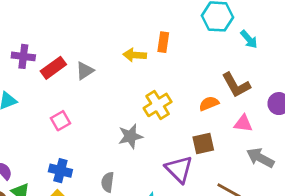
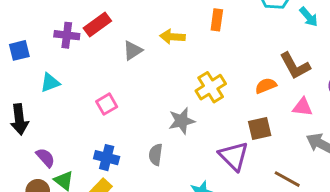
yellow arrow: (135, 55) -> (172, 37), moved
red rectangle: (53, 68) -> (97, 24), moved
gray semicircle: (108, 182) -> (156, 155), moved

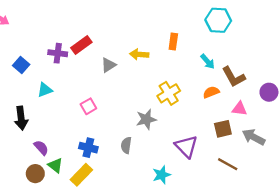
cyan arrow: (309, 17) -> (208, 62), moved
blue square: (19, 50) -> (21, 65), turned -35
brown square: (260, 129) -> (223, 129), moved

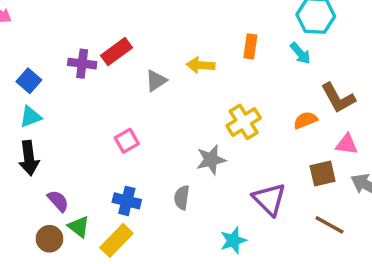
cyan arrow: (208, 62) -> (300, 53), moved
cyan triangle: (45, 90) -> (31, 117), moved

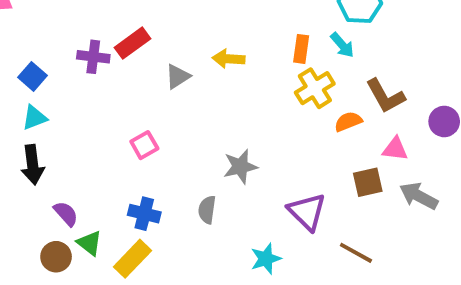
orange rectangle: (250, 46) -> (301, 49), moved
yellow cross: (244, 122) -> (315, 88), moved
brown line: (329, 225) -> (356, 253), moved

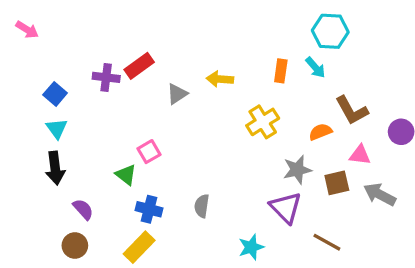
yellow cross: (315, 88) -> (263, 122), moved
cyan triangle: (35, 118) -> (57, 129), turned -45
gray star: (240, 167) -> (297, 170), moved
green triangle: (89, 243) -> (126, 175), moved

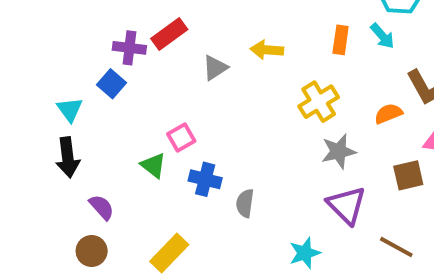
blue square: (55, 94) -> (112, 84), moved
gray star: (297, 170) -> (339, 151), moved
blue cross: (149, 209) -> (205, 179), moved

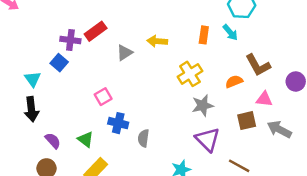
green triangle: (153, 165) -> (86, 139), moved

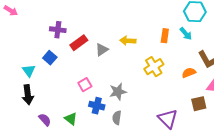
red rectangle: (96, 31) -> (79, 43), moved
purple cross: (70, 40) -> (58, 30), moved
gray star: (203, 105) -> (118, 92), moved

